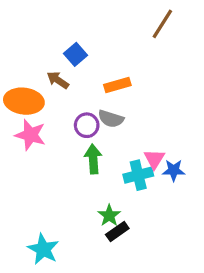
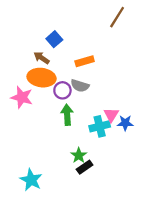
orange ellipse: (24, 101) -> (42, 78), moved

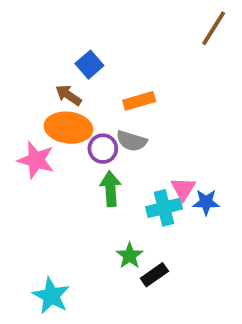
brown line: (117, 17) -> (214, 28), moved
black rectangle: (85, 167) -> (154, 275), moved

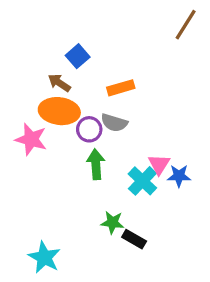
cyan cross: (164, 208) -> (142, 181), turned -32
green star: (130, 256) -> (112, 222), turned -30
black rectangle: (154, 275) -> (134, 239), turned 65

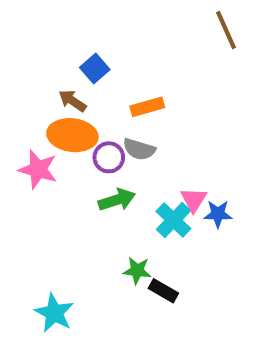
brown line: (186, 25) -> (226, 30), turned -56
green arrow: (96, 164) -> (117, 200), turned 76

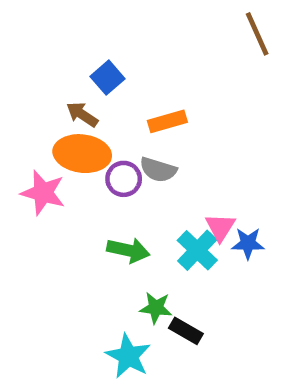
green arrow: (117, 200) -> (128, 250), moved, turned 30
cyan star: (54, 313) -> (128, 356), moved

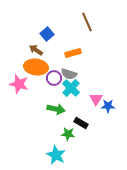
brown line: (257, 34) -> (87, 22), moved
cyan cross: (197, 250) -> (71, 88), moved
black rectangle: (186, 331) -> (81, 123), moved

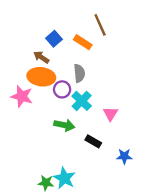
orange rectangle: (73, 53) -> (83, 42), moved, turned 49
gray semicircle: (69, 74) -> (79, 73), moved, turned -112
blue star: (108, 106) -> (124, 156), moved
green star: (68, 134) -> (46, 183), moved

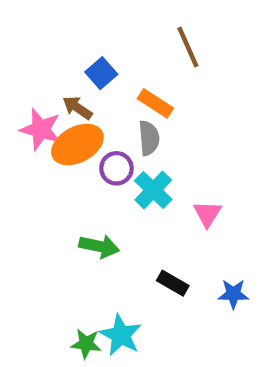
orange rectangle: (83, 42) -> (155, 103), moved
orange ellipse: (41, 77) -> (77, 145), turned -35
pink star: (22, 96) -> (41, 129), moved
green arrow: (64, 125) -> (99, 246), moved
black rectangle: (93, 141) -> (173, 283), moved

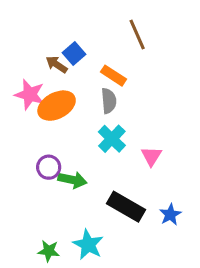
brown arrow: (77, 108) -> (57, 64), moved
purple circle: (116, 168) -> (49, 167), moved
black rectangle: (173, 283) -> (126, 207), size x1.6
blue star: (233, 294) -> (170, 215), turned -30
green star: (86, 344) -> (49, 251), moved

